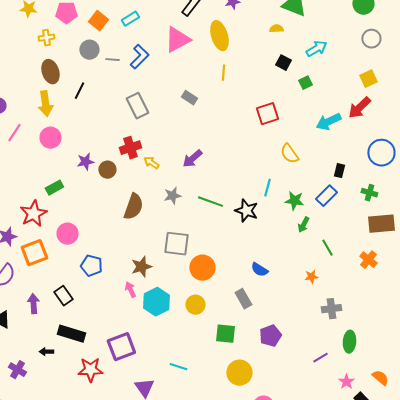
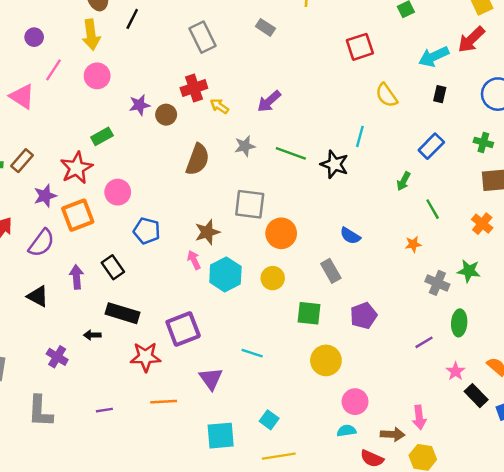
black rectangle: (339, 171) -> (440, 94), moved
green star: (294, 201) -> (469, 271), moved
gray cross: (331, 309) -> (437, 283), turned 30

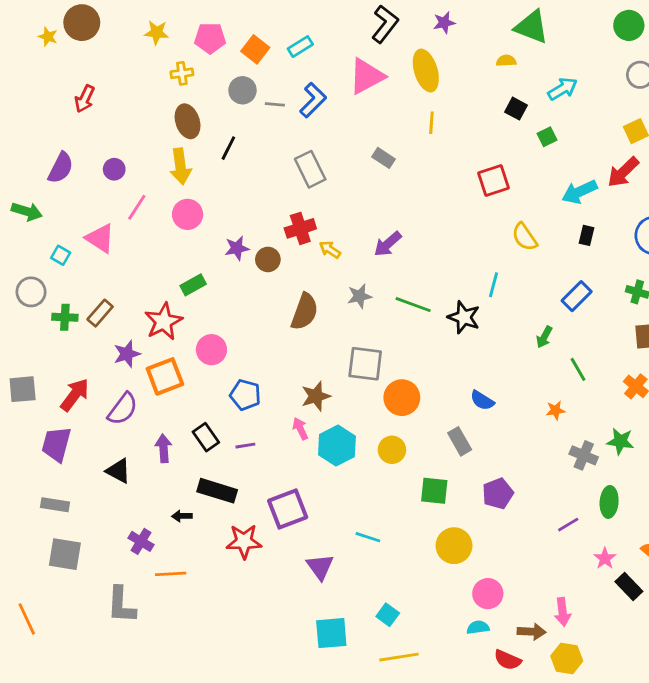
orange line: (164, 402) -> (171, 574), moved
purple line: (104, 410) -> (245, 446), moved

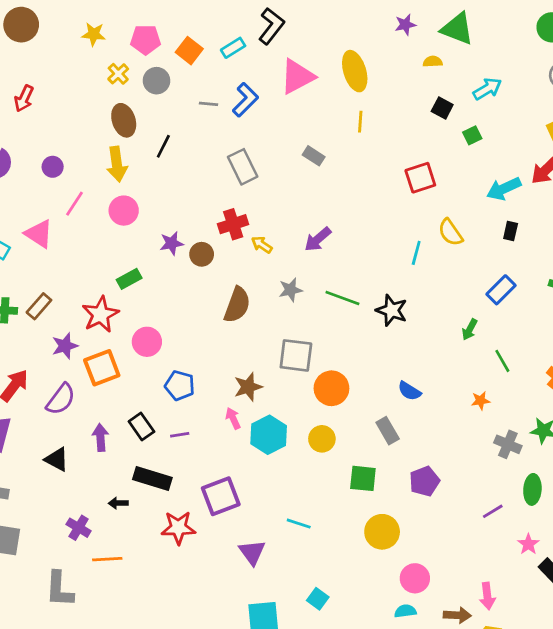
purple star: (444, 23) -> (405, 25), moved
black L-shape: (385, 24) -> (271, 26), moved
yellow cross: (182, 73) -> (118, 74), turned -35
gray circle: (243, 90) -> (156, 81), moved
cyan line: (493, 285) -> (416, 253), moved

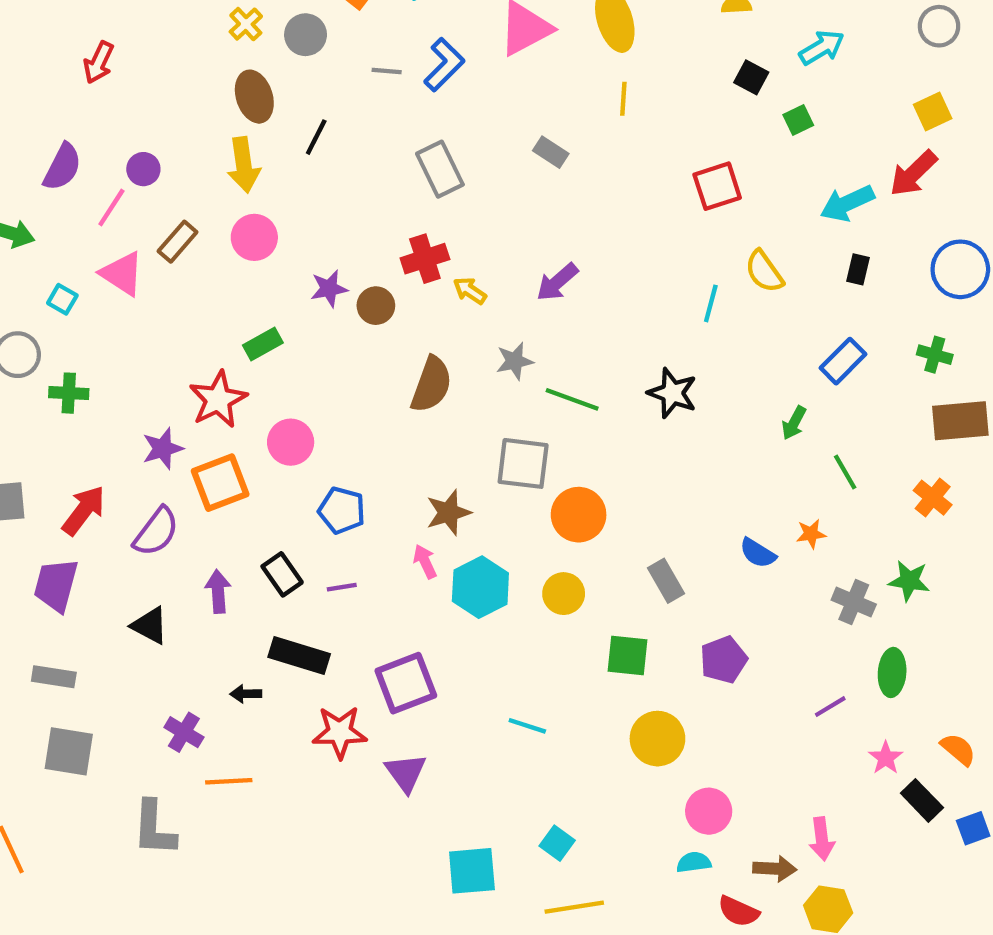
pink line: (74, 204) -> (111, 207), moved
green line: (342, 298) -> (572, 399), moved
brown rectangle: (39, 306) -> (178, 242), moved
blue semicircle: (409, 391) -> (758, 553), moved
purple triangle: (252, 552) -> (406, 773), moved

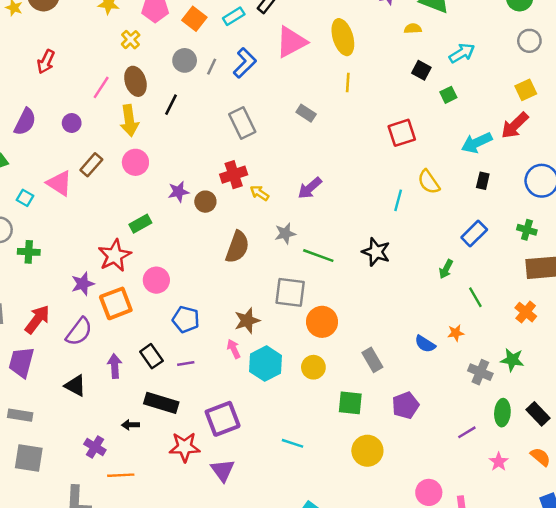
gray circle: (306, 35) -> (185, 60), moved
gray line: (387, 71) -> (212, 67), turned -70
pink line: (111, 207) -> (101, 87), moved
black rectangle: (922, 800) -> (538, 414), moved
pink circle: (709, 811) -> (429, 492), moved

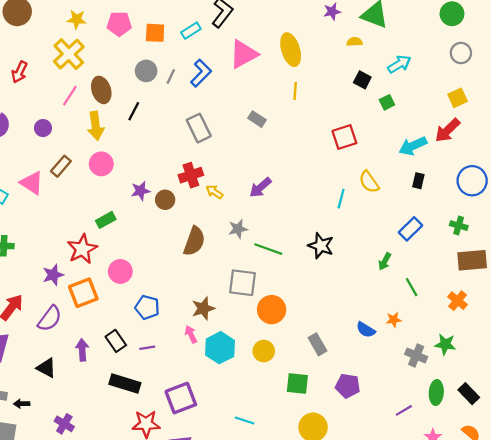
orange square: (194, 19) -> (155, 33), turned -35
yellow cross: (131, 40) -> (69, 54), moved, size x1.8
purple pentagon: (405, 405) -> (348, 386), turned 30
black arrow: (131, 425) -> (22, 404), moved

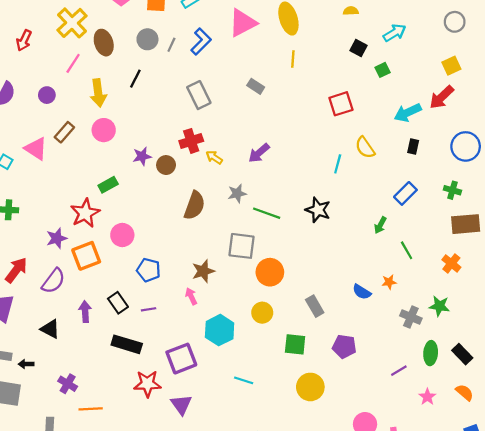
brown ellipse: (101, 90) -> (104, 43), moved
cyan hexagon: (220, 348) -> (220, 330), moved

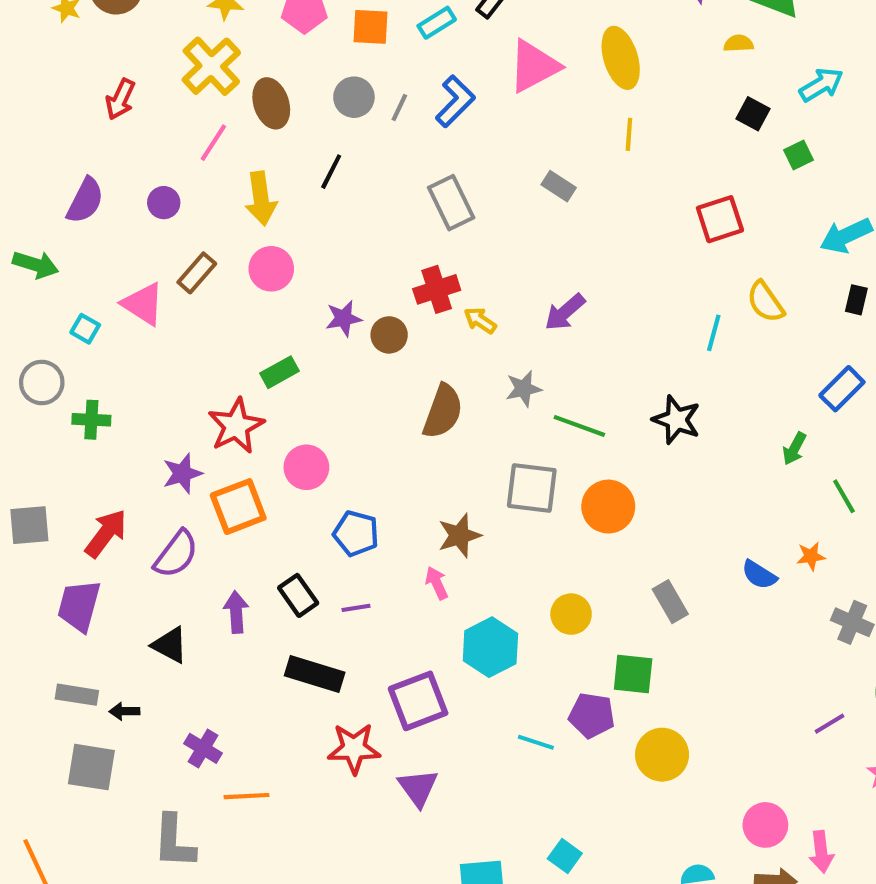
orange circle: (270, 272) -> (608, 507), moved
purple pentagon: (344, 347) -> (592, 715), moved

